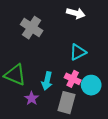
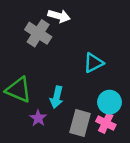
white arrow: (76, 13) -> (59, 16), moved
pink cross: (73, 79) -> (106, 123), moved

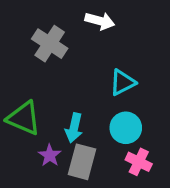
white arrow: (59, 16) -> (100, 21), moved
cyan circle: (110, 102) -> (126, 128), moved
gray rectangle: (80, 123) -> (82, 162), moved

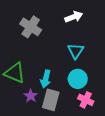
white arrow: (100, 21) -> (74, 17), moved, turned -36
cyan triangle: (123, 82) -> (76, 51), turned -30

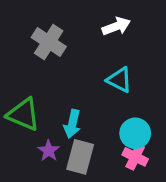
cyan triangle: (76, 51) -> (119, 80), turned -36
cyan circle: (78, 79) -> (135, 133), moved

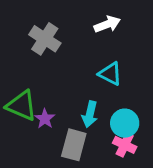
cyan arrow: (72, 124) -> (90, 114), moved
purple star: (49, 151) -> (45, 119), moved

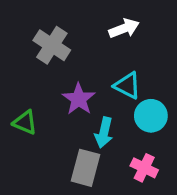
green triangle: (22, 106) -> (25, 122), size x0.7
purple star: (45, 119) -> (79, 99), moved, size x1.4
cyan circle: (125, 123) -> (151, 116), moved

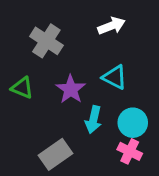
cyan circle: (151, 116) -> (133, 123), moved
green triangle: (25, 122) -> (22, 88), moved
gray rectangle: (85, 168) -> (56, 154), moved, turned 40

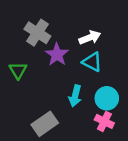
white arrow: (112, 26) -> (90, 38), moved
green triangle: (22, 88) -> (18, 70), turned 36
purple star: (71, 89) -> (57, 55), moved

